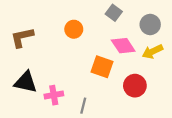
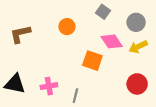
black triangle: (26, 82) -> (15, 84), moved
red circle: (135, 86) -> (137, 84), moved

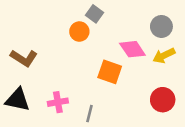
gray square: (103, 12) -> (95, 14), moved
brown L-shape: (20, 34) -> (24, 58), moved, turned -135

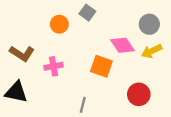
orange circle: (79, 32) -> (59, 24), moved
red circle: (163, 100) -> (139, 94), moved
pink cross: (58, 102) -> (53, 66), moved

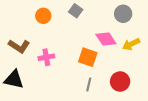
orange circle: (59, 24) -> (43, 16), moved
gray circle: (149, 24) -> (123, 14), moved
gray line: (83, 105) -> (89, 85), moved

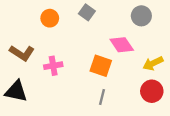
yellow arrow: (131, 44) -> (153, 63), moved
red circle: (120, 81) -> (152, 91), moved

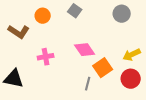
pink diamond: (122, 45) -> (85, 50), moved
brown L-shape: (22, 53) -> (19, 32), moved
orange square: (101, 66) -> (103, 68), moved, turned 36

